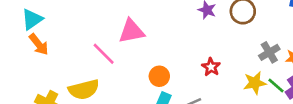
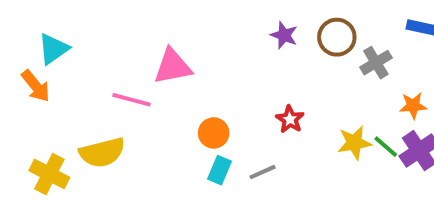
cyan triangle: (32, 19) -> (53, 49), moved
gray cross: (269, 52) -> (376, 63), moved
pink line: (104, 54) -> (132, 100), turned -30

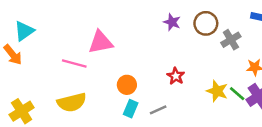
yellow star: (354, 143) -> (217, 91), turned 30
yellow semicircle: (102, 153) -> (72, 102), moved
yellow cross: (49, 174) -> (22, 111), turned 30

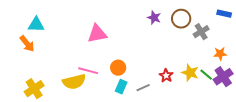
cyan triangle: (24, 31) -> (36, 25), turned 36
pink line: (74, 64) -> (88, 71), moved
red star: (176, 76) -> (166, 76), moved

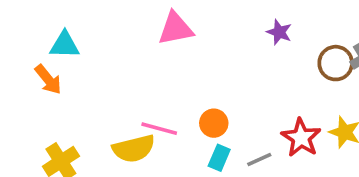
brown circle: (181, 19) -> (336, 63), moved
pink triangle: (97, 34) -> (176, 29), moved
red star: (166, 76) -> (301, 138), size x1.5

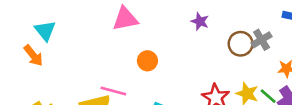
cyan triangle: (65, 45) -> (45, 31), turned 50
orange circle: (214, 123) -> (147, 61), moved

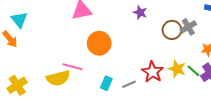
orange circle: (147, 61) -> (99, 43), size x1.5

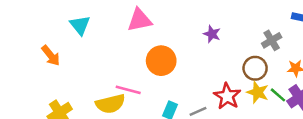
purple star: (140, 13) -> (212, 34), moved
cyan triangle: (19, 20) -> (80, 25), moved
brown circle: (172, 30) -> (255, 68), moved

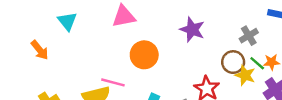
purple star: (212, 34) -> (192, 30), size x1.5
yellow star: (258, 92) -> (245, 75), moved
green line: (278, 95) -> (257, 63), moved

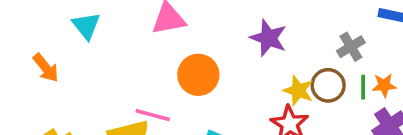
green line: (257, 63) -> (363, 87), turned 49
yellow star: (245, 75) -> (298, 91), moved

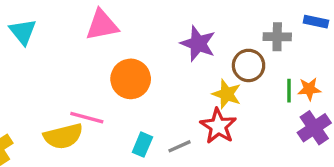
gray cross: (351, 47) -> (277, 37), moved, turned 32
brown circle: (328, 85) -> (249, 65), moved

